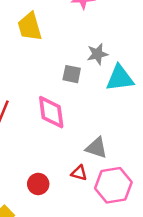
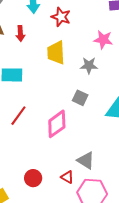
gray star: (97, 54) -> (89, 65), moved
pink diamond: (51, 112) -> (57, 124), turned 48

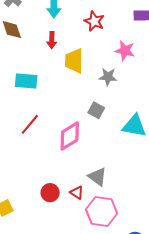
red star: (61, 17) -> (94, 21), moved
red arrow: (20, 33) -> (52, 40), moved
red circle: (33, 178) -> (50, 193), moved

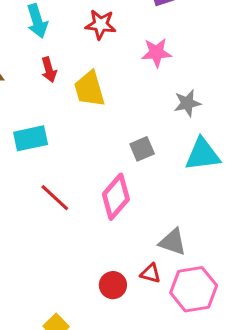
gray star: (108, 77) -> (187, 103), moved
gray square: (96, 110) -> (142, 149), turned -35
red line: (30, 124) -> (55, 198), turned -70

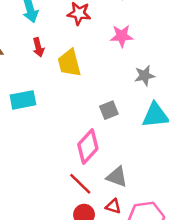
red line: (55, 198) -> (80, 184), moved
gray triangle: (173, 242) -> (117, 177), moved

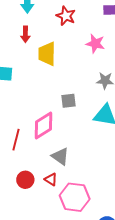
red line: (80, 184) -> (16, 140), moved, turned 45

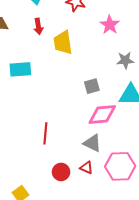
pink star: (95, 44) -> (110, 25), turned 30
pink diamond: (44, 125) -> (102, 115), moved, turned 36
pink hexagon: (75, 197) -> (120, 166), moved

